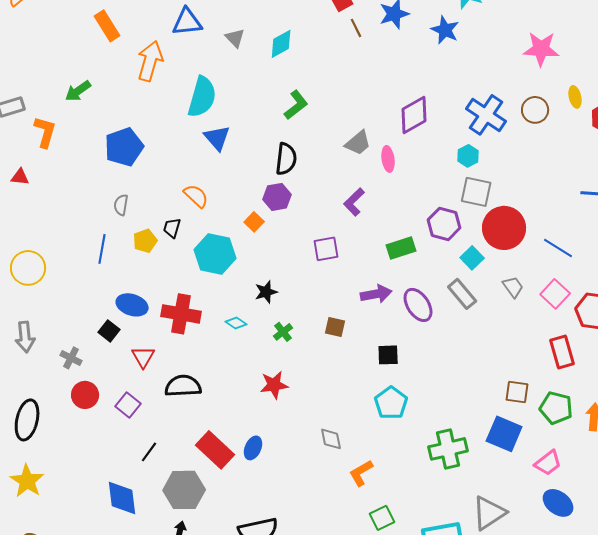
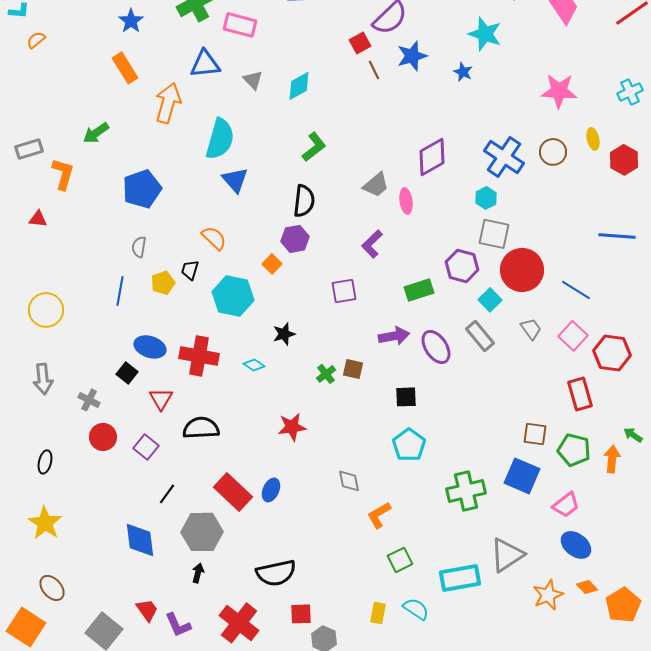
blue star: (445, 30) -> (463, 72), size x0.7
green cross: (283, 332) -> (326, 374), moved
black ellipse: (27, 420) -> (45, 462), size x0.6

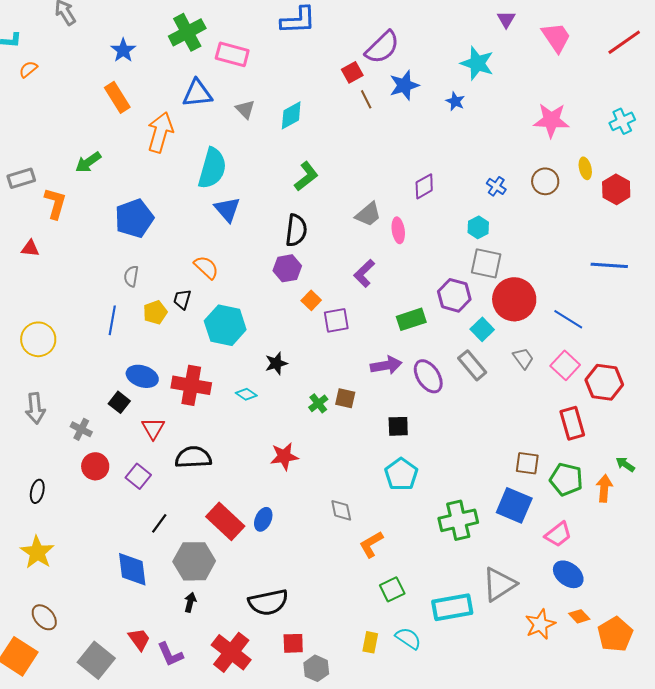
purple diamond: (432, 157) -> (424, 186), size x0.7
blue cross: (504, 157) -> (496, 186), size x0.5
orange square: (272, 264) -> (311, 300), moved

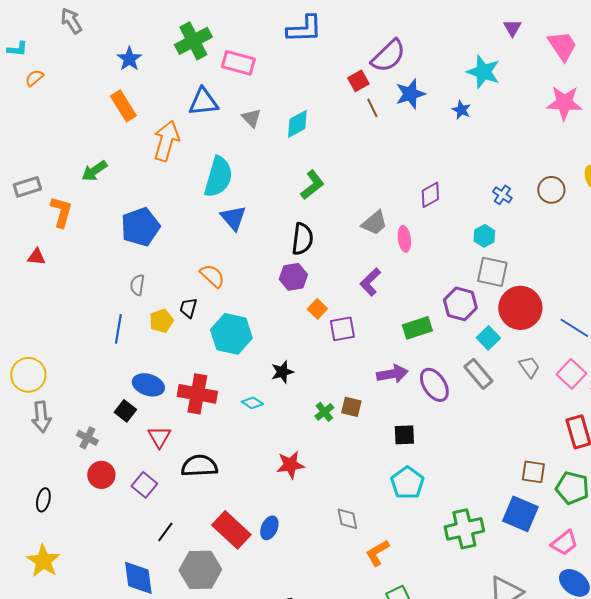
pink star: (551, 120) -> (564, 103), moved
yellow circle: (38, 339) -> (28, 375), moved

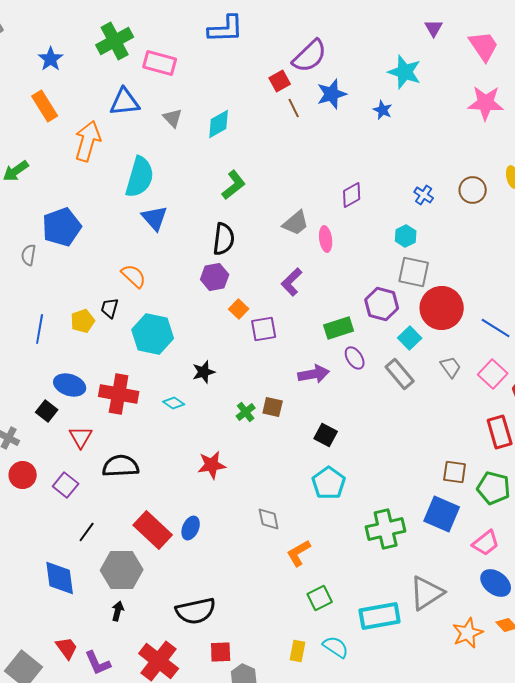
gray semicircle: (137, 285) -> (29, 255), moved
purple ellipse: (434, 385) -> (355, 358), moved, size x0.7
black square: (404, 435) -> (326, 435), turned 30

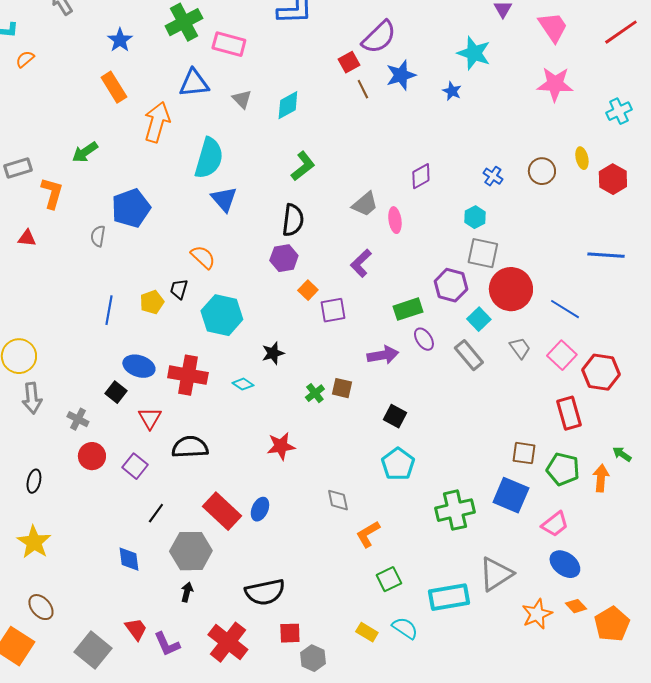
blue diamond: (60, 578) -> (129, 559), size x0.7
yellow rectangle: (298, 651) -> (367, 632), turned -70

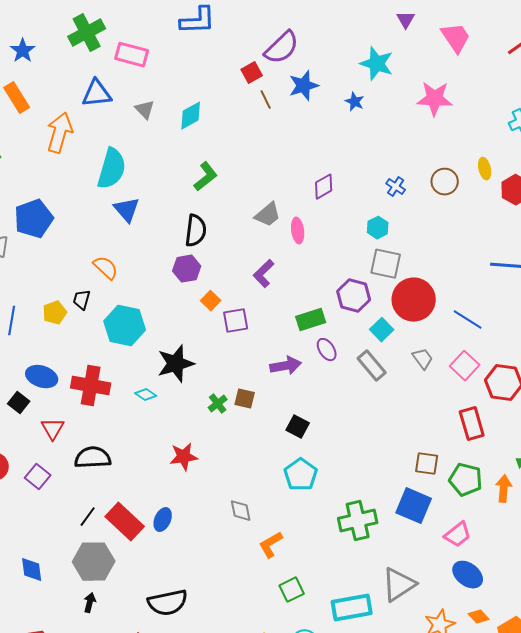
pink star: (555, 84) -> (435, 99), moved
black star: (273, 353) -> (176, 364), size x1.6
black line: (156, 513) -> (88, 517), moved

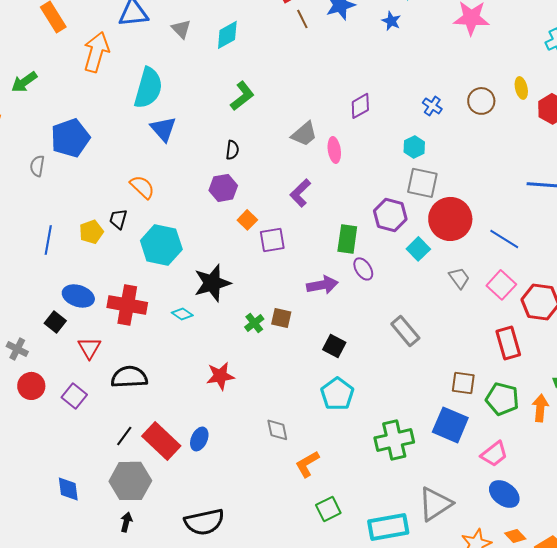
black semicircle: (196, 231) -> (232, 150), size x0.6
green rectangle: (311, 320) -> (347, 239), turned -64
gray rectangle: (372, 366) -> (405, 331), moved

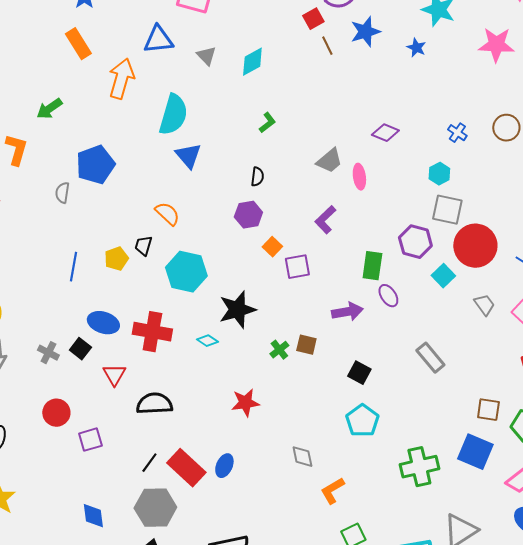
green L-shape: (242, 96) -> (267, 123), size x0.7
purple diamond: (360, 106) -> (385, 133), turned 52
gray cross: (17, 349) -> (48, 353), moved
purple square: (74, 396) -> (90, 440), moved, turned 35

